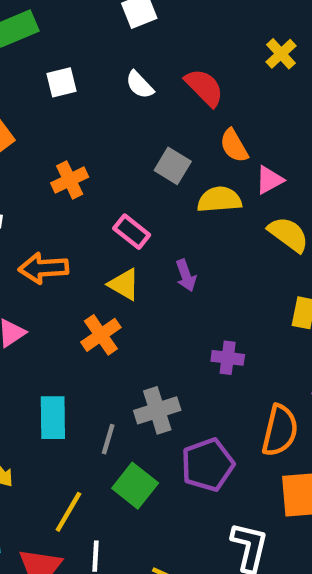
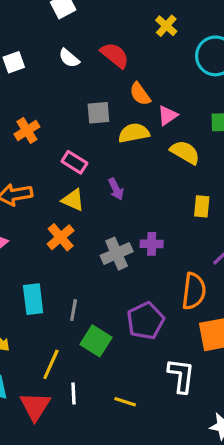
gray square: (173, 166) -> (98, 113), turned -30
gray cross: (157, 410) -> (117, 254), moved

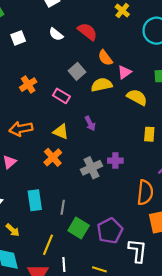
gray square: (98, 113) -> (77, 71), turned -35
pink rectangle: (74, 162) -> (61, 96), moved
purple pentagon: (146, 321) -> (110, 231), moved

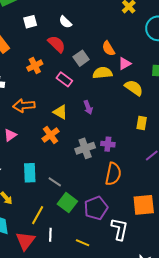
red semicircle: (87, 32) -> (57, 44), moved
orange semicircle: (145, 192) -> (113, 174), moved
gray line: (63, 207) -> (55, 182), turned -72

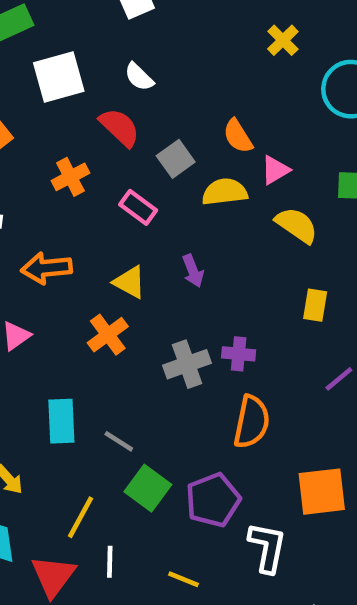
white square: (30, 22) -> (59, 77), size x1.6

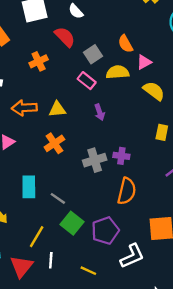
pink rectangle: (138, 207) -> (87, 81), moved
yellow triangle: (130, 282) -> (57, 109), moved, turned -36
white L-shape: (267, 547) -> (132, 256), turned 52

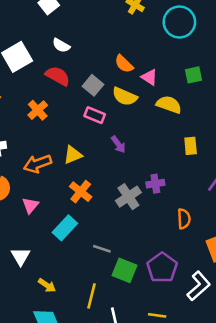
pink triangle: (144, 62) -> (149, 77), turned -42
yellow semicircle: (118, 72) -> (125, 96), turned -135
cyan rectangle: (29, 187) -> (65, 228), moved, turned 60
orange semicircle: (127, 191) -> (184, 219), moved, size x0.7

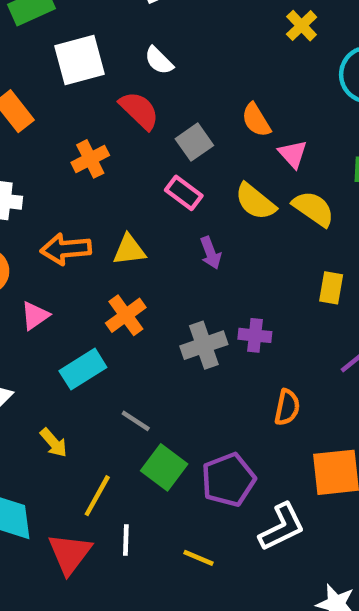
yellow semicircle: (125, 96) -> (255, 202), moved
yellow arrow: (47, 285) -> (54, 443), moved

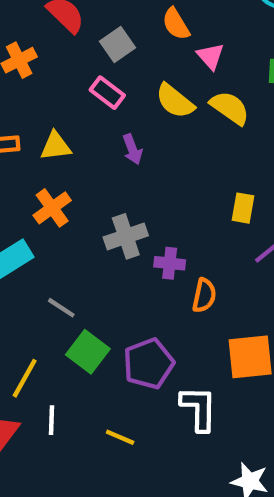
yellow rectangle: (331, 288) -> (243, 208), moved
purple cross: (255, 335) -> (170, 263), moved
white L-shape: (282, 527) -> (199, 408), turned -63

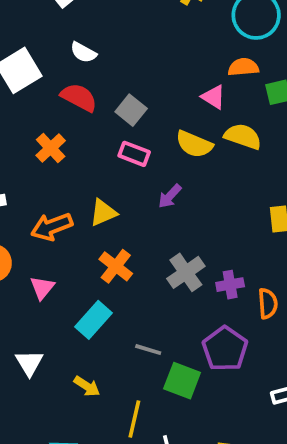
orange semicircle: (176, 24) -> (243, 67), moved, turned 132
purple arrow: (132, 149) -> (170, 196), turned 80
purple pentagon: (149, 364) -> (225, 349), moved

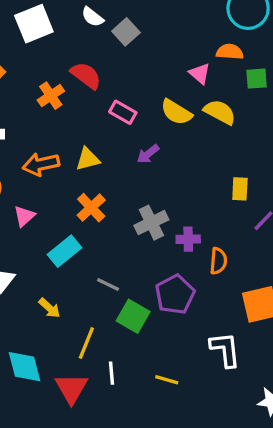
red semicircle: (79, 97) -> (86, 75), moved
gray square: (131, 110) -> (126, 32), moved

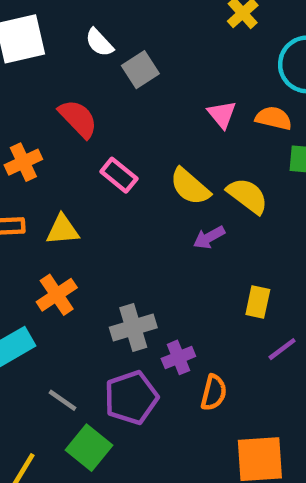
pink triangle: (200, 74) -> (222, 114), moved
orange cross: (51, 96) -> (23, 162), moved
purple arrow: (148, 154) -> (209, 237), moved
purple cross: (188, 239) -> (178, 357), turned -30
purple pentagon: (175, 294) -> (131, 398), moved

